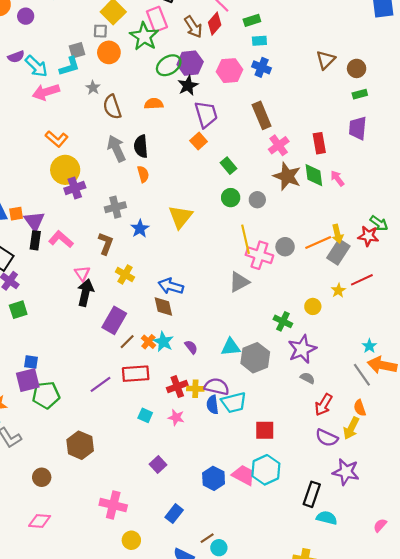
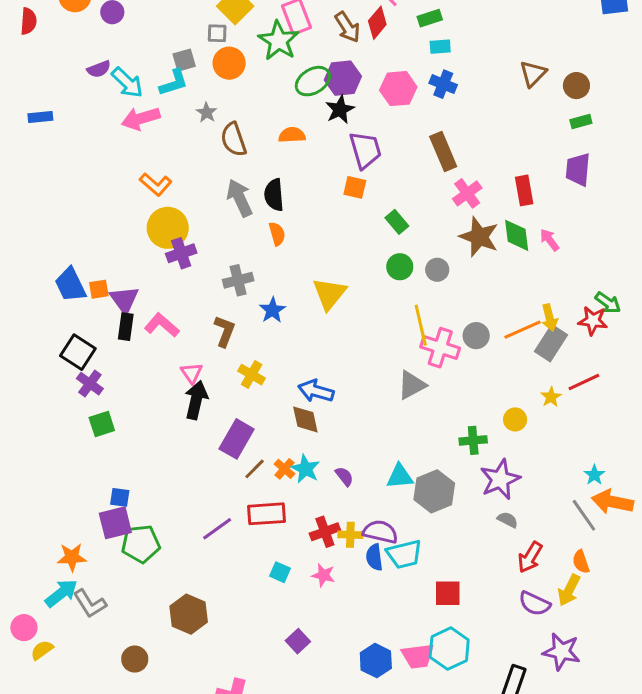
orange square: (199, 141) -> (355, 187), turned -35
green cross: (283, 321) -> (473, 440), turned -30
pink trapezoid: (243, 475) -> (418, 656), turned 145

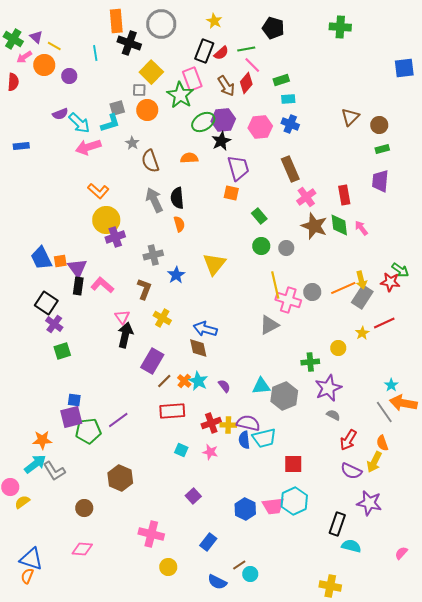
purple line: (217, 529) -> (118, 420), moved

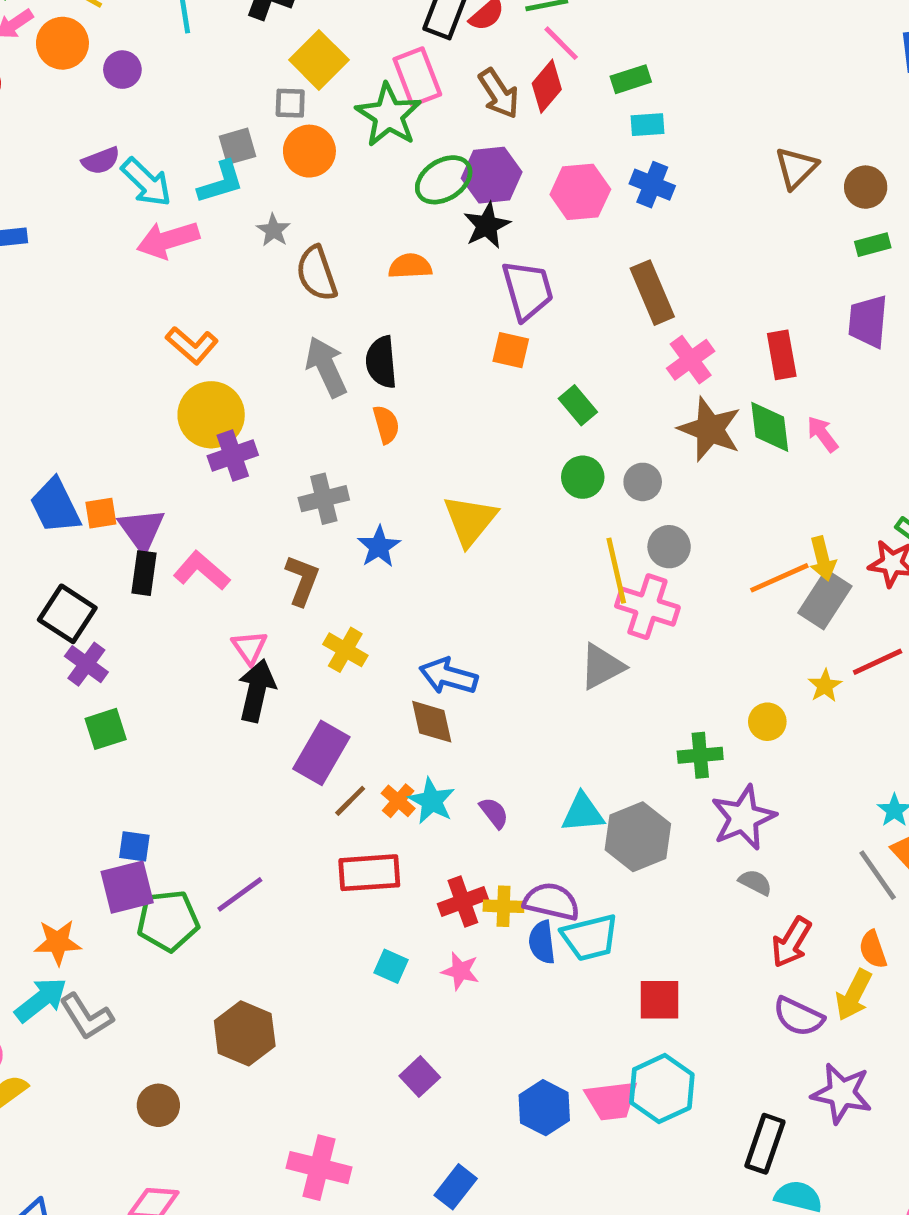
gray circle: (312, 292) -> (669, 547), moved

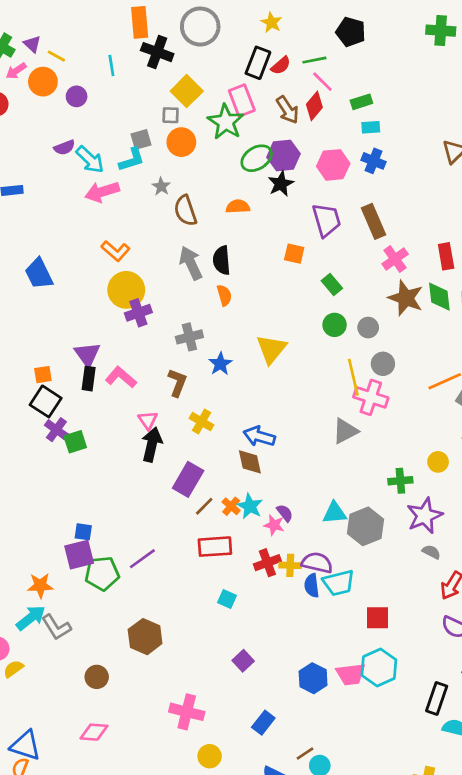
purple trapezoid: (528, 290) -> (326, 220), moved
blue trapezoid: (55, 506) -> (39, 274), moved
orange square: (101, 513) -> (43, 375), moved
green square: (106, 729) -> (75, 442), moved
pink star: (460, 971) -> (274, 525), moved

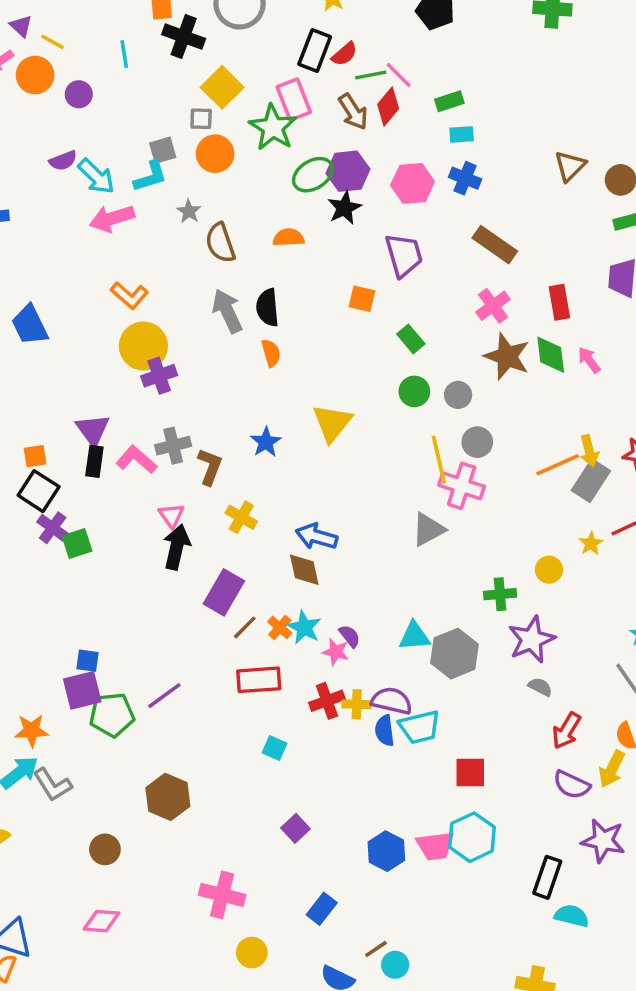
green line: (314, 60) -> (371, 75), moved
brown rectangle: (374, 221) -> (495, 245), moved, turned -32
gray cross: (189, 337) -> (173, 446), moved

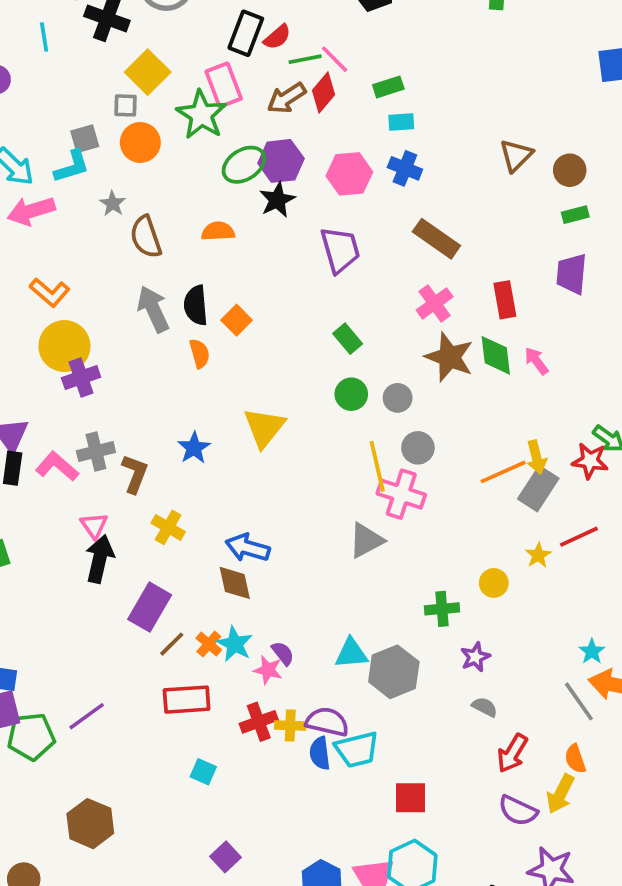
brown arrow: (353, 112) -> (287, 98), turned 90
orange square: (362, 299) -> (237, 320), moved, turned 32
purple star: (531, 640) -> (475, 657), size x0.6

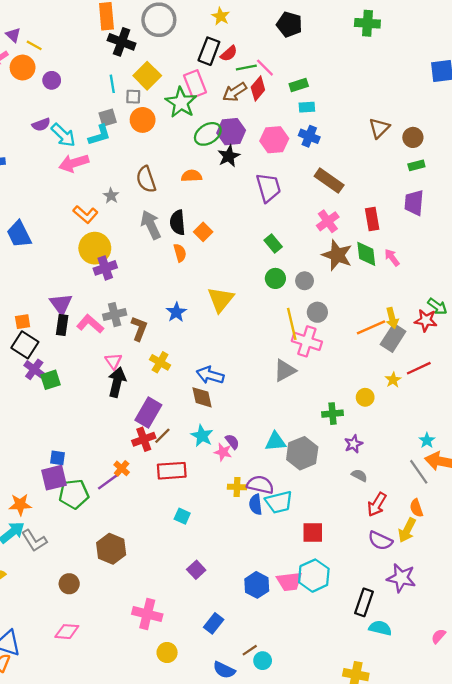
cyan line: (44, 37) -> (112, 84), moved
gray star: (113, 204) -> (111, 196), moved
orange cross: (209, 644) -> (122, 468), moved
red cross: (259, 722) -> (144, 439), moved

